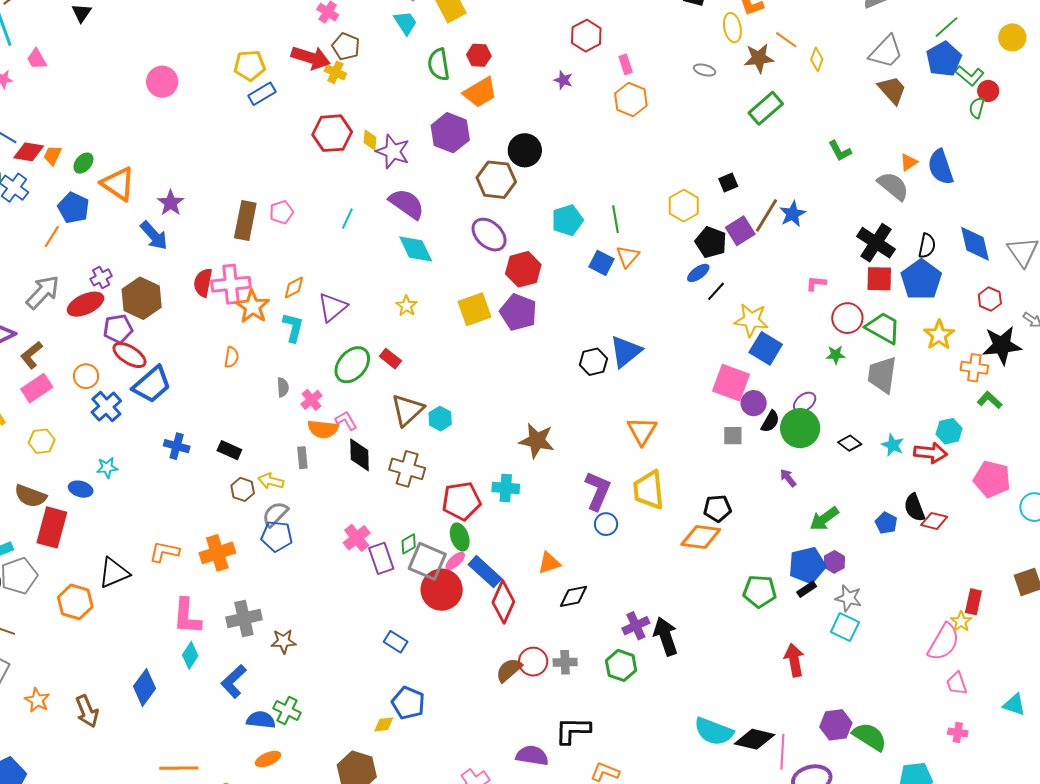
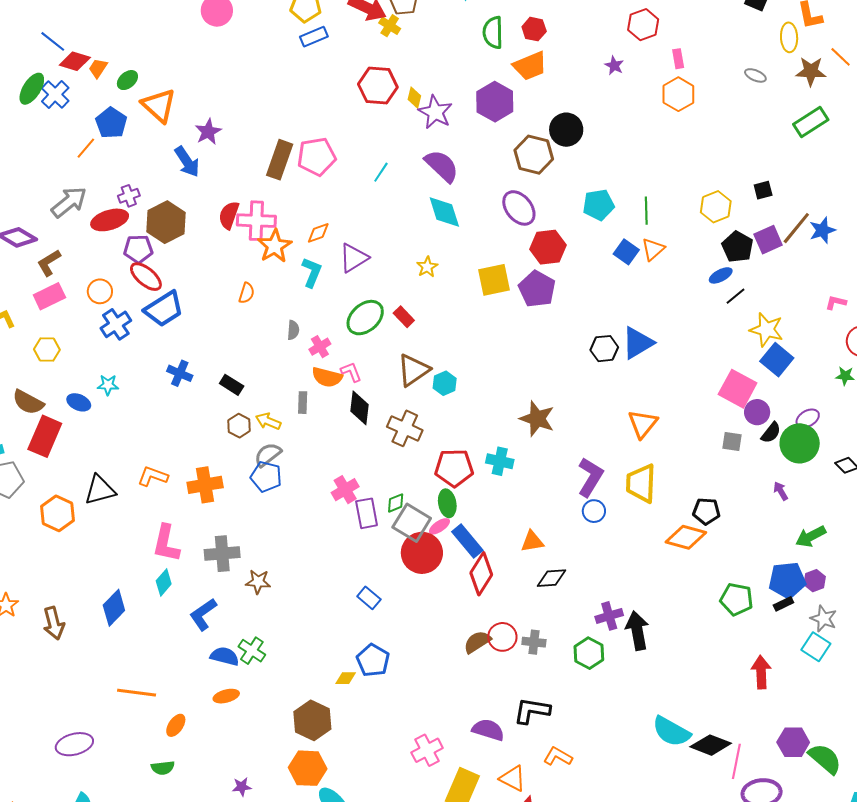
pink pentagon: (281, 212) -> (317, 157), size x1.6

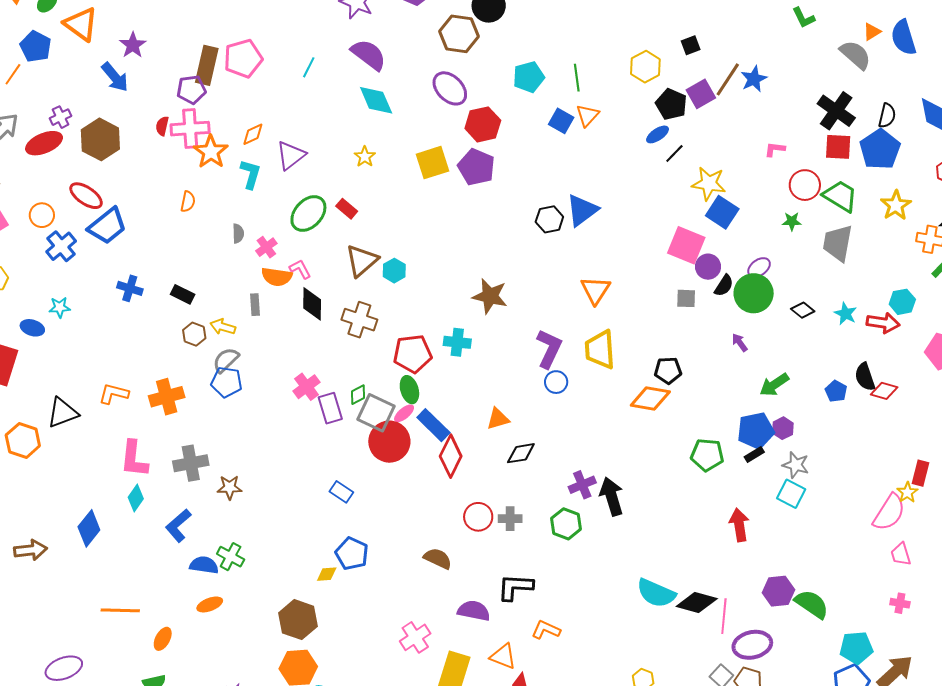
red semicircle: (229, 215) -> (162, 126), size x0.7
purple pentagon: (138, 249) -> (191, 90), moved
brown arrow: (54, 623) -> (31, 550), turned -76
brown semicircle: (477, 642) -> (438, 559), moved, turned 64

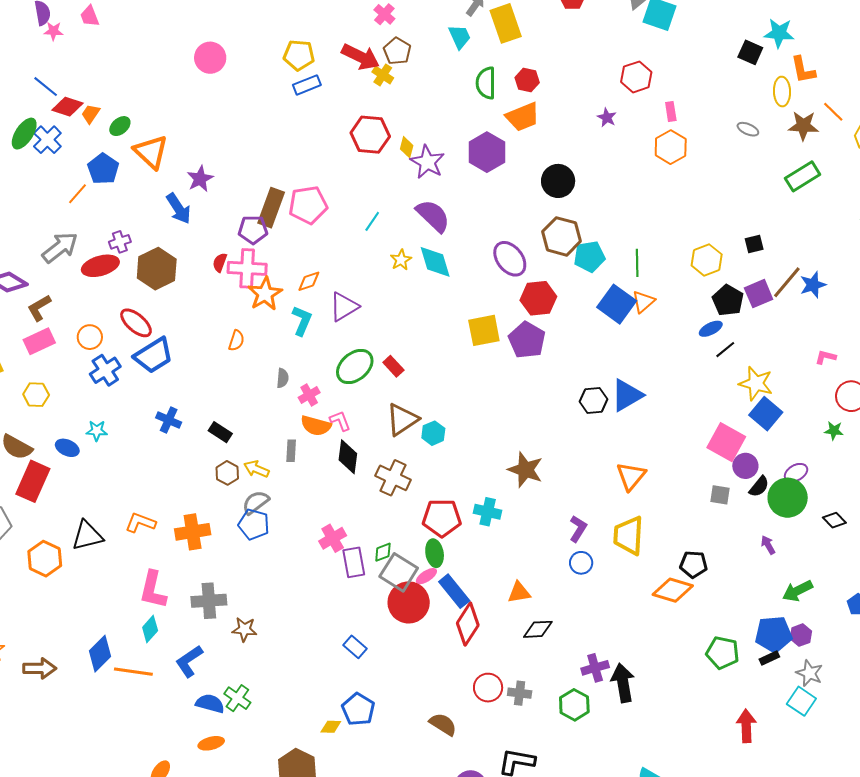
brown hexagon: (459, 34) -> (561, 236), moved
blue square: (561, 121) -> (617, 304), size x1.5
yellow star: (365, 157) -> (401, 260), moved
purple L-shape: (549, 349) -> (578, 529), size x0.7
orange line: (120, 610) -> (133, 672), moved

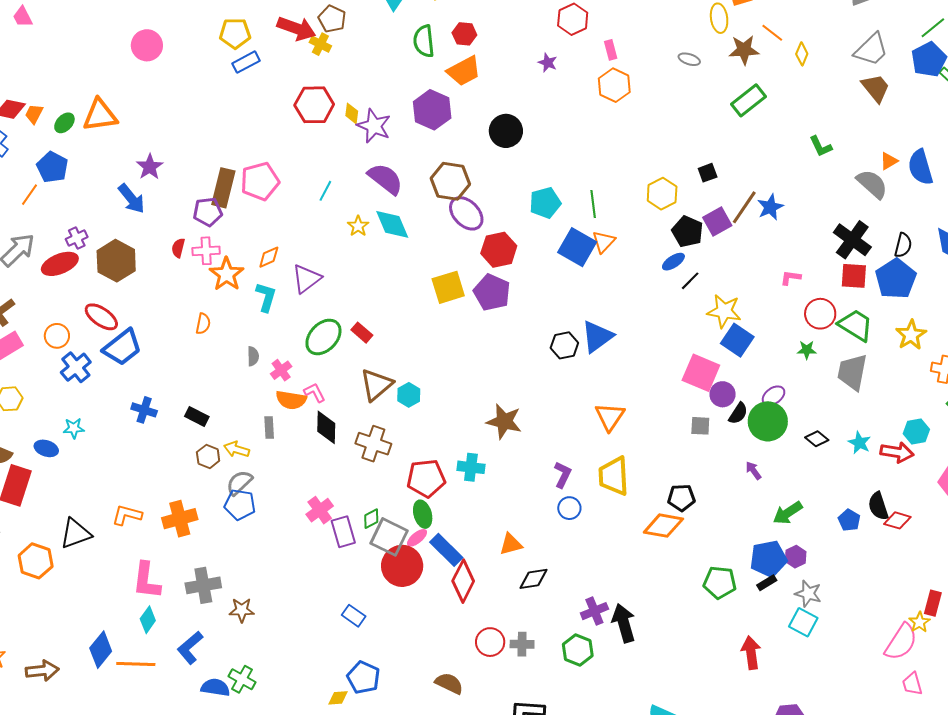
orange triangle: (151, 152) -> (100, 115), moved, turned -45
brown hexagon: (561, 236) -> (450, 181), moved
pink cross: (247, 268) -> (206, 251), size x0.7

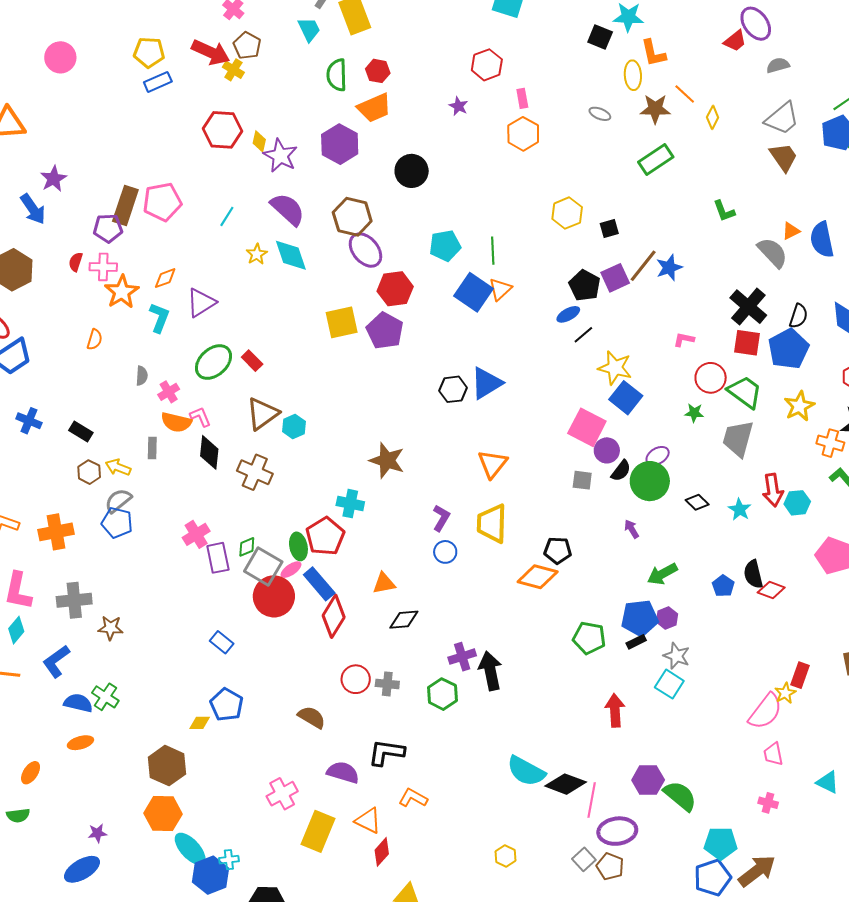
yellow hexagon: (662, 194) -> (567, 213), moved
red arrow: (897, 452) -> (773, 490), moved, turned 68
red pentagon: (426, 478) -> (325, 536), moved, turned -30

